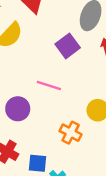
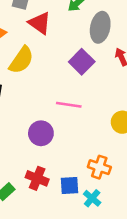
orange cross: (71, 133) -> (99, 167), moved

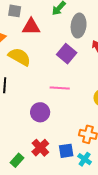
red triangle: (40, 23) -> (31, 27), turned -30
yellow semicircle: (21, 60) -> (20, 57), turned -90
red cross: (37, 178) -> (40, 148), turned 30

